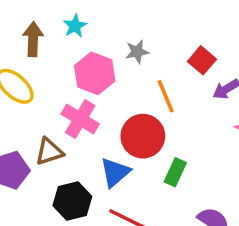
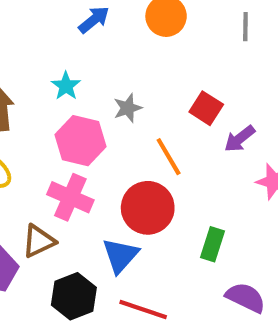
cyan star: (75, 26) -> (66, 86), moved
green rectangle: (175, 172) -> (213, 244), moved

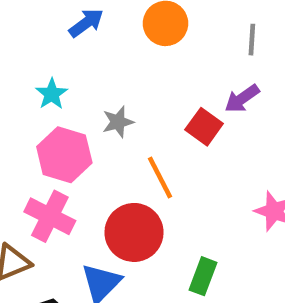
purple arrow: (240, 139) -> (242, 99), moved

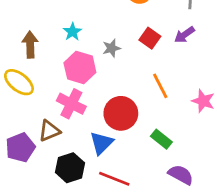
red square: (204, 127) -> (150, 38), moved
orange line: (160, 178) -> (160, 86), moved
green rectangle: (203, 276) -> (161, 139), turned -72

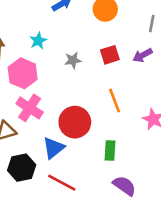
red square: (150, 38) -> (110, 55), turned 30
pink hexagon: (80, 68) -> (23, 73), moved
green rectangle: (161, 139) -> (110, 150), turned 48

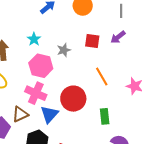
red square: (110, 55) -> (92, 41), turned 35
pink hexagon: (23, 73) -> (41, 66), moved
blue triangle: (54, 148) -> (49, 114), moved

